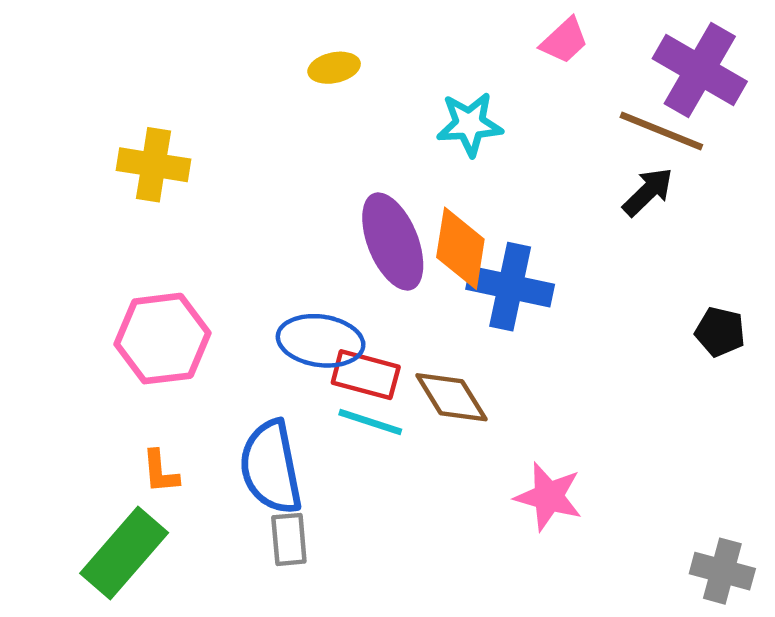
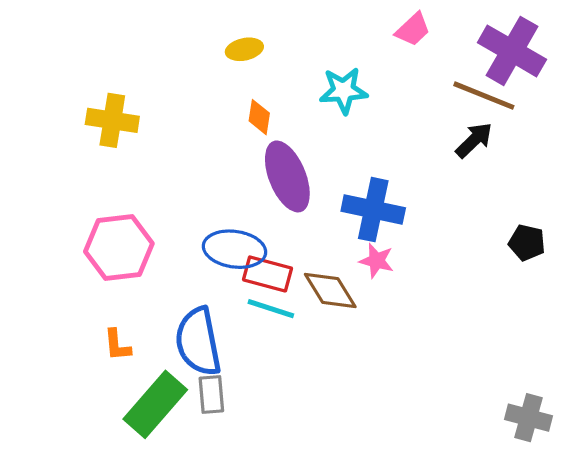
orange diamond: (460, 248) -> (259, 117), moved, size x0.6
pink star: (549, 497) -> (377, 261), moved, size x0.7
green rectangle: (124, 553) -> (155, 404), moved

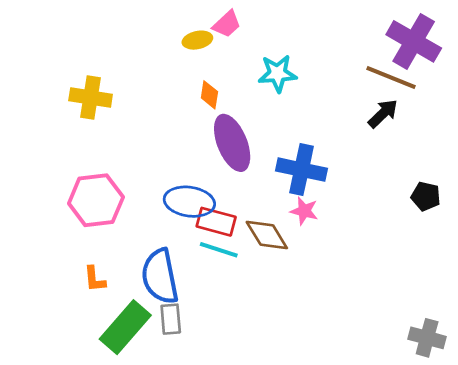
pink trapezoid: (413, 29) -> (227, 24), moved

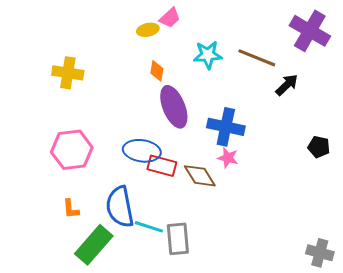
brown line: (391, 77) -> (257, 58), moved
cyan line: (219, 250) -> (149, 227), moved
gray rectangle: (171, 319) -> (178, 239), moved, size x1.4

